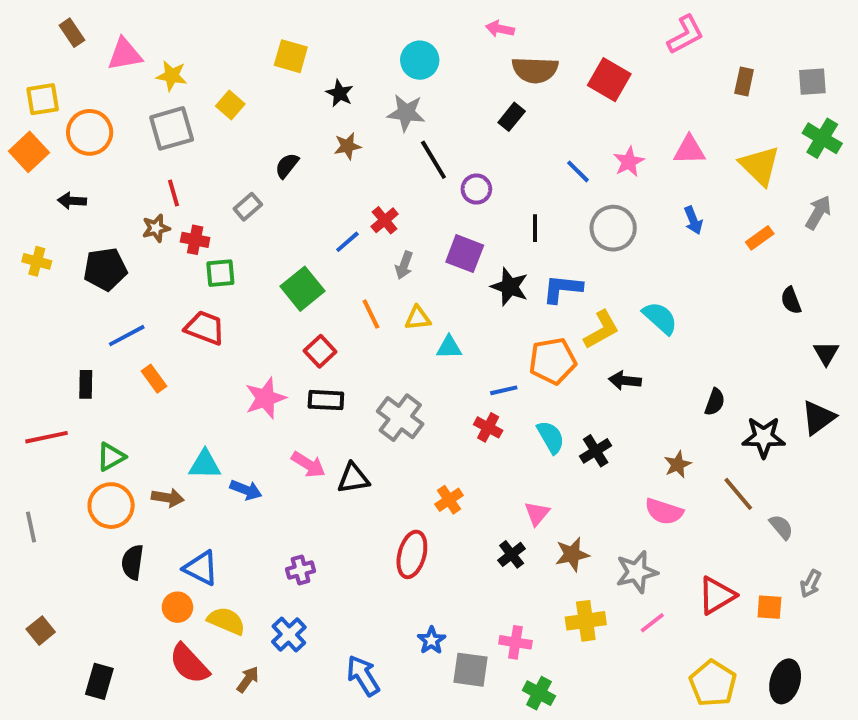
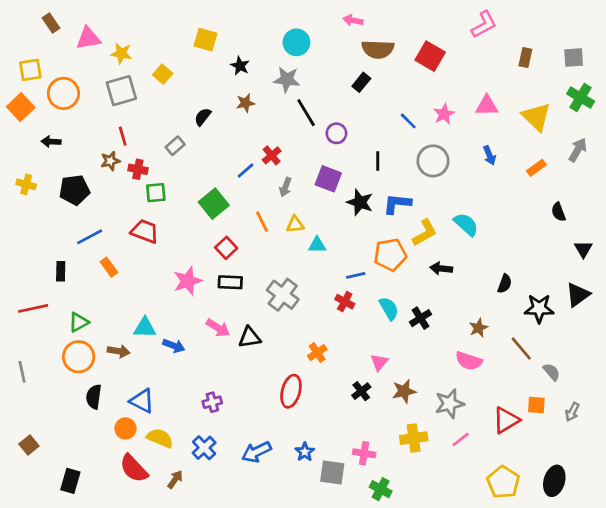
orange square: (769, 607) -> (536, 405), moved
blue arrow: (363, 676) -> (256, 452), moved, turned -84

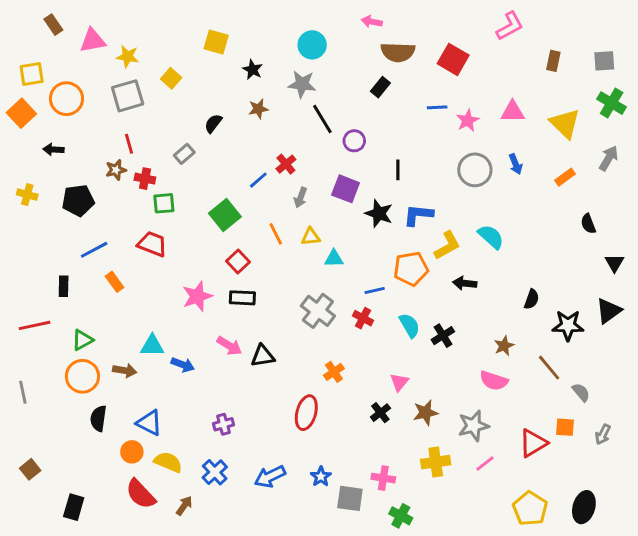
blue line: (408, 121) -> (437, 107), moved, turned -48
gray circle: (433, 161) -> (475, 170), moved
gray cross: (283, 295) -> (318, 311), moved

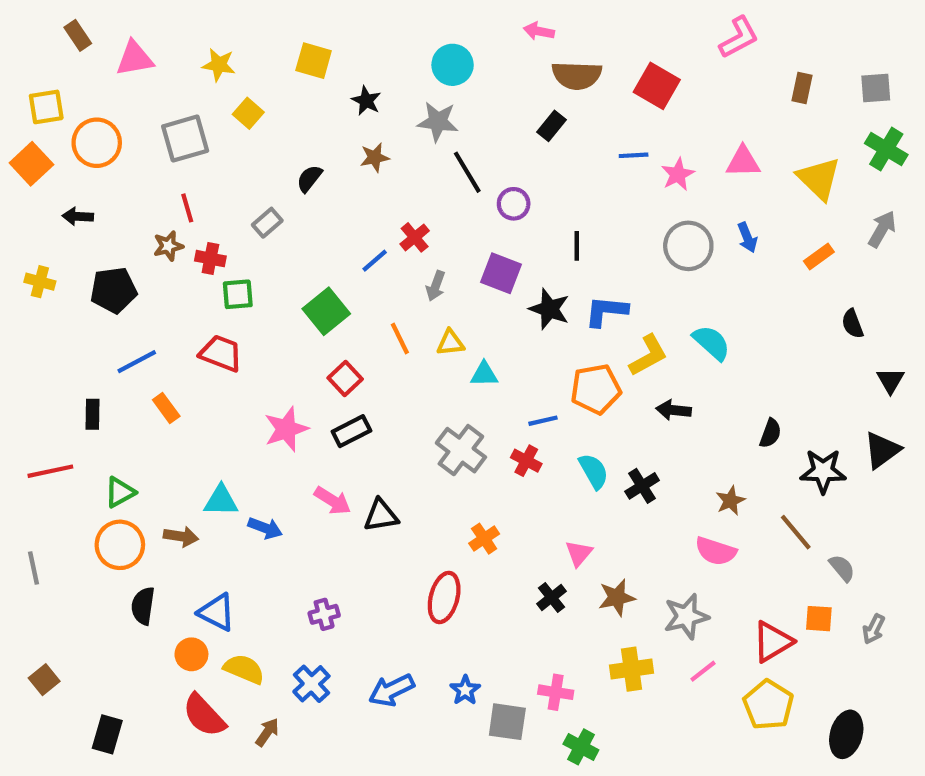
yellow star: (128, 57) -> (219, 65), moved
black rectangle: (242, 298) -> (351, 431), turned -30
yellow pentagon: (530, 509) -> (768, 705), moved

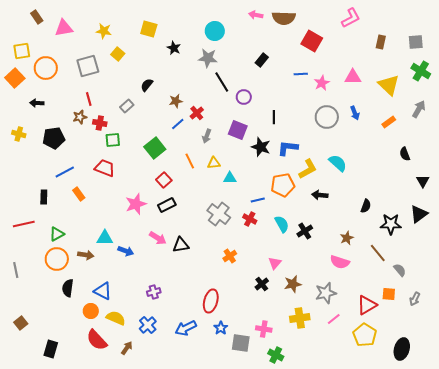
brown semicircle: (577, 75) -> (284, 18), moved
brown star: (375, 157) -> (176, 101), moved
red ellipse: (444, 597) -> (211, 301), moved

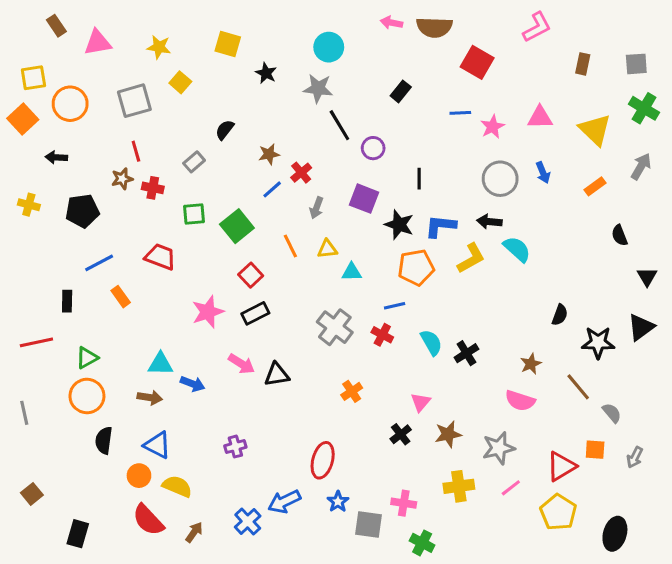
green square: (113, 140) -> (194, 214), moved
orange pentagon: (283, 185) -> (416, 267), moved
black arrow: (320, 195) -> (489, 222), moved
brown arrow: (86, 255) -> (150, 398), moved
blue cross: (148, 325) -> (248, 521), moved

